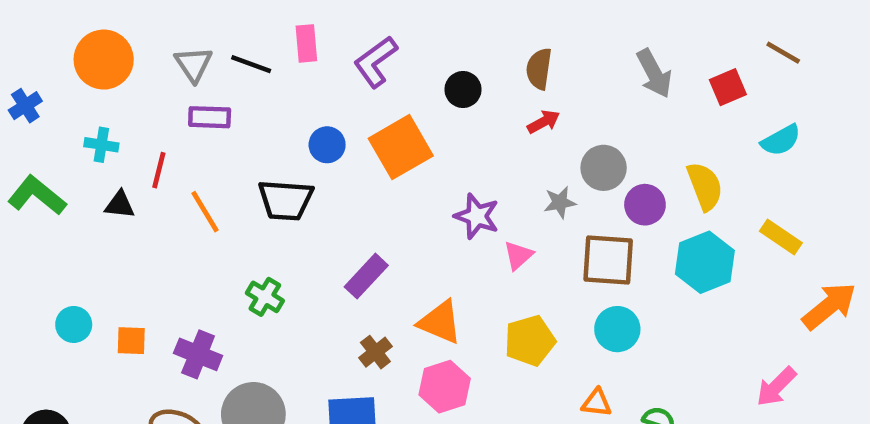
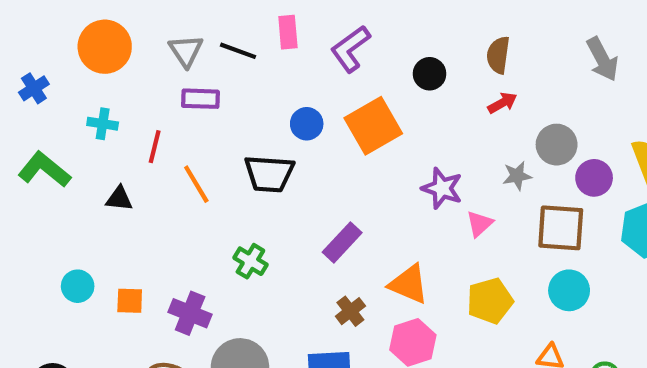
black triangle: (120, 205) -> (119, 199), moved

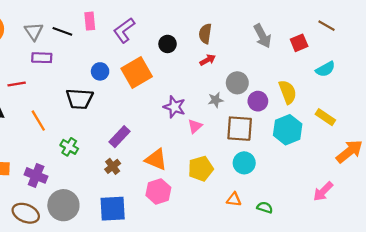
red line: (155, 147) -> (17, 84), turned 66
orange line: (196, 184) -> (38, 121), moved
brown cross: (350, 311) -> (113, 166), moved

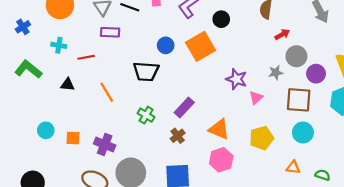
black circle: (168, 44) -> (221, 19), moved
red arrow: (208, 60) -> (282, 34), moved
green cross: (69, 147) -> (146, 115), moved

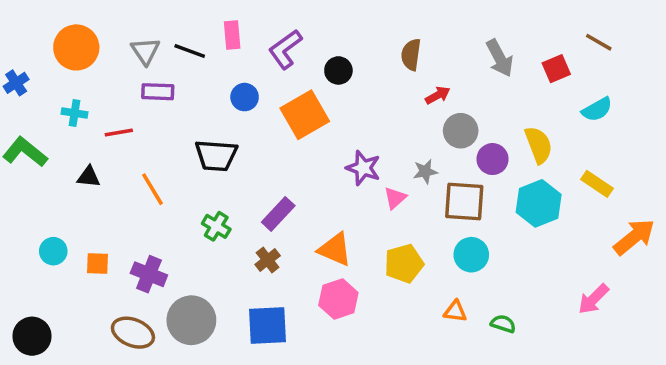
blue circle: (166, 45) -> (245, 97), moved
gray star: (276, 73) -> (425, 171), moved

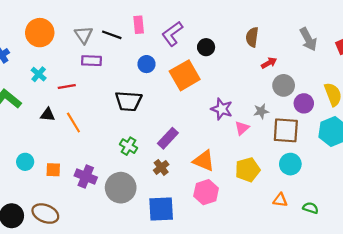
cyan cross: (75, 113) -> (39, 74), turned 32
orange line: (152, 189) -> (73, 122), moved
gray circle: (191, 320) -> (121, 188), moved
brown ellipse: (133, 333) -> (45, 214), moved

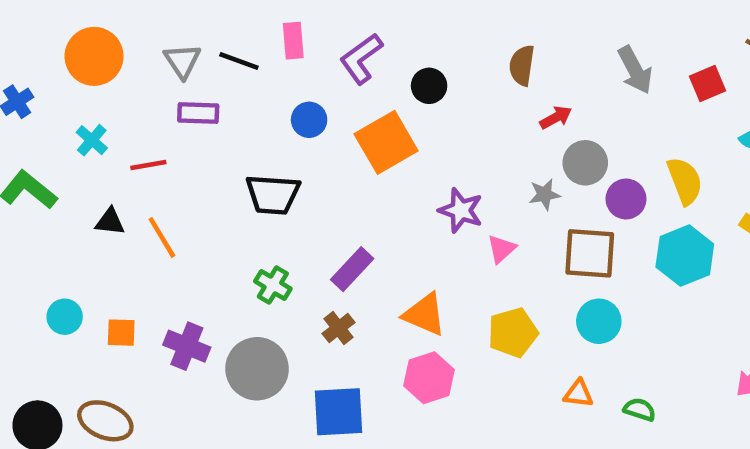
gray star: (261, 111) -> (544, 194), moved

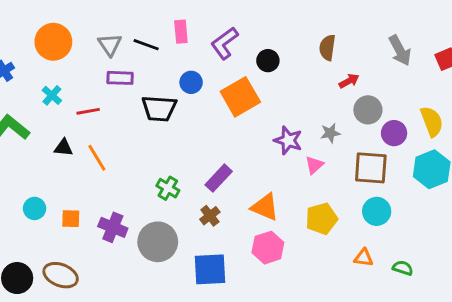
black trapezoid: (273, 194) -> (159, 108), moved
gray star: (544, 194) -> (330, 133), moved

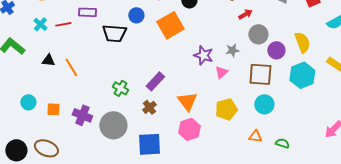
red line: (88, 111) -> (63, 24), moved
orange triangle: (265, 207) -> (187, 101), turned 30

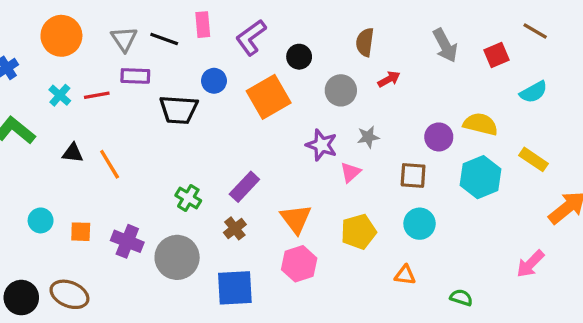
gray circle: (258, 34) -> (341, 90), moved
yellow semicircle: (302, 42) -> (481, 124), turned -55
brown square: (260, 74) -> (413, 176), size x0.7
green semicircle: (282, 143) -> (461, 298), moved

